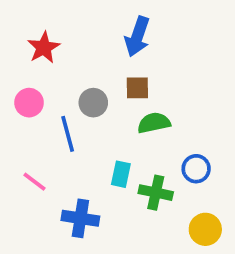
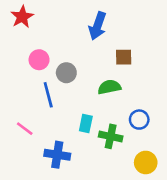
red star: (44, 48) -> (22, 17), moved
brown square: (137, 88) -> (124, 57), moved
pink circle: (29, 103) -> (39, 60), moved

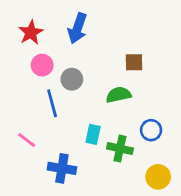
red star: (22, 17) -> (31, 33), moved
blue arrow: (98, 26) -> (78, 28), moved

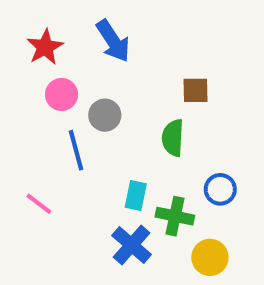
blue arrow: (78, 28) -> (113, 41), turned -52
green semicircle: (119, 95) -> (173, 138), turned -75
blue cross: (62, 168) -> (132, 245), moved, turned 32
yellow circle: (158, 177) -> (210, 257), moved

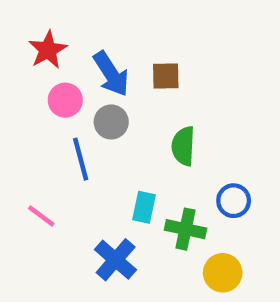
blue arrow: (113, 41) -> (111, 74), moved
brown square: (196, 90) -> (166, 76), moved
blue cross: (132, 245) -> (116, 260), moved

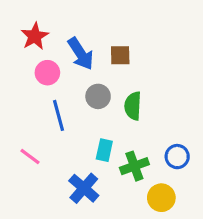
gray circle: (111, 122) -> (98, 96), moved
blue circle: (234, 201) -> (177, 157), moved
green cross: (185, 229) -> (134, 166), turned -32

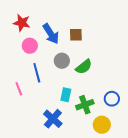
red star: (35, 36) -> (22, 23), turned -30
green semicircle: (133, 106) -> (84, 67), turned -132
pink line: (30, 157) -> (19, 89), moved, turned 32

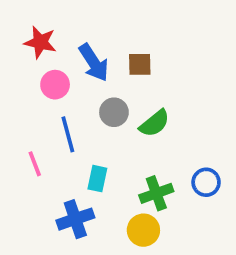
cyan rectangle: (66, 95) -> (97, 179), moved
blue cross: (53, 119) -> (75, 219), moved, turned 30
yellow circle: (102, 125) -> (143, 230), moved

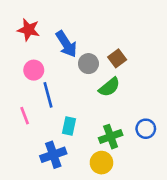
brown square: (140, 64) -> (117, 58), moved, turned -36
pink circle: (55, 85) -> (34, 70), moved
gray circle: (114, 112) -> (88, 64), moved

